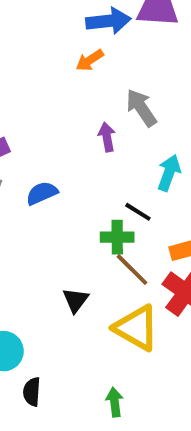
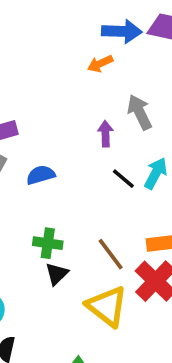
black line: (138, 212) -> (123, 179), moved
green cross: (117, 237) -> (48, 243), moved

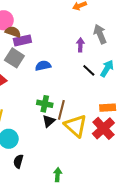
brown line: (111, 254) -> (61, 110), moved, turned 48
yellow triangle: (107, 306) -> (76, 126), moved

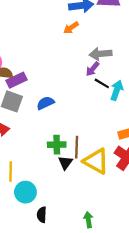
gray arrow: (100, 34) -> (100, 54), turned -60
purple arrow: (80, 45) -> (93, 69), moved, turned -128
black line: (89, 70) -> (102, 83), moved

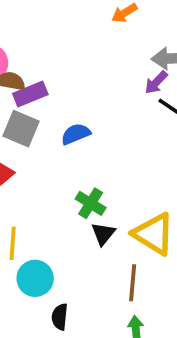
green cross: (57, 145) -> (91, 203), turned 30
brown line: (77, 147) -> (133, 283), moved

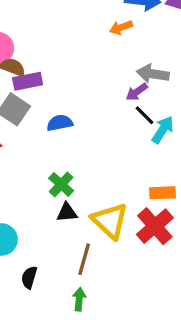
black triangle: (103, 234) -> (67, 212), turned 35
black semicircle: (60, 317) -> (29, 277), moved

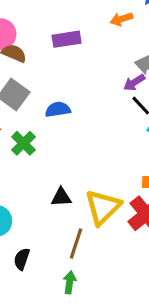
purple rectangle: (28, 81) -> (67, 39), moved
green cross: (61, 184) -> (23, 143), moved
yellow triangle: (110, 221) -> (103, 207), turned 30

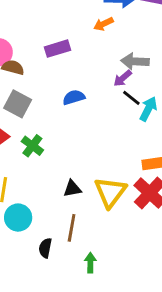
blue semicircle: (58, 109) -> (74, 97), moved
brown line: (76, 244) -> (72, 228), moved

